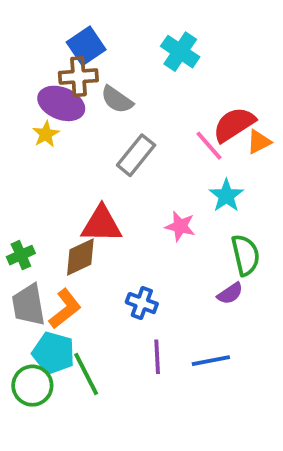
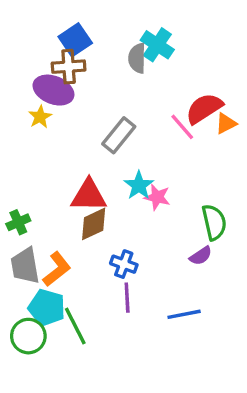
gray semicircle: (117, 100) -> (137, 58), moved, turned 56
cyan star: (226, 196) -> (139, 185), moved
brown diamond: (80, 257) -> (94, 224), moved
purple line: (157, 357) -> (127, 298), moved

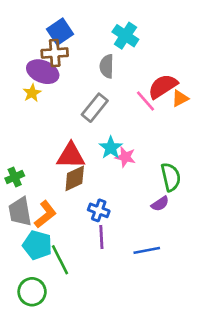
gray semicircle: (137, 58) -> (107, 66), moved
green circle: (28, 336) -> (32, 292), moved

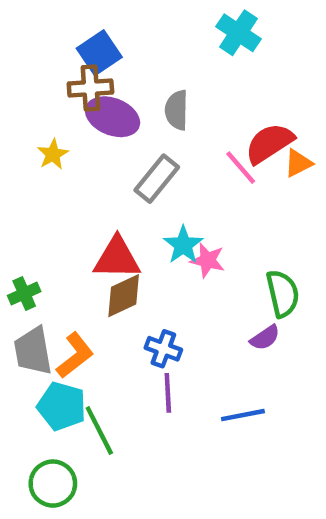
cyan cross: (125, 36) -> (238, 33), moved
purple ellipse: (43, 72) -> (113, 117), moved

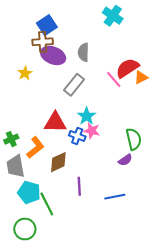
pink star: (208, 260) -> (92, 131), moved
brown diamond: (124, 296) -> (58, 162), moved
blue cross: (163, 349) -> (77, 136), moved
orange L-shape: (75, 355) -> (35, 147), moved

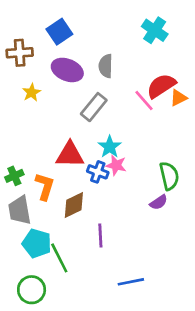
cyan cross: (113, 16) -> (155, 30), moved
brown cross: (43, 42) -> (20, 53), moved
orange L-shape: (35, 147) -> (45, 186), turned -35
blue line: (115, 197) -> (131, 282), moved

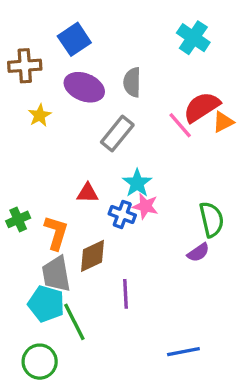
red triangle: (70, 155) -> (88, 193), size x0.6
gray trapezoid: (20, 210) -> (56, 274), moved
blue line: (131, 282) -> (183, 352), moved

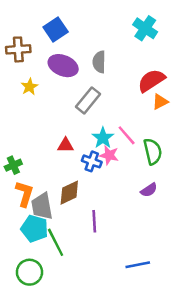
orange triangle: (223, 122) -> (160, 102), moved
pink line: (180, 125) -> (127, 135), moved
green semicircle: (212, 219) -> (153, 151), moved
orange L-shape: (56, 233) -> (25, 194), moved

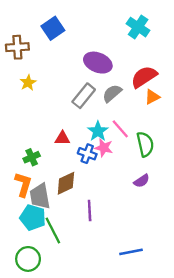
gray semicircle: (99, 62) -> (112, 93), moved, turned 48
purple ellipse: (63, 66) -> (98, 63), moved
green cross: (13, 165) -> (32, 157), moved

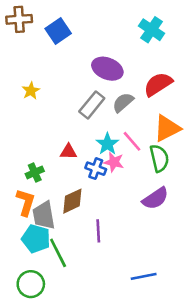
brown cross: (17, 47) -> (19, 19), moved
orange triangle: (152, 97) -> (167, 128), moved, size x1.6
purple semicircle: (142, 181) -> (155, 198), size x1.5

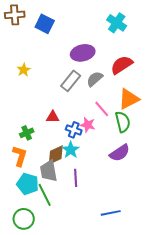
blue square: (58, 31) -> (45, 24), turned -30
purple ellipse: (107, 69) -> (83, 53), turned -35
cyan star: (107, 144) -> (71, 150), moved
gray trapezoid: (44, 215) -> (49, 171), moved

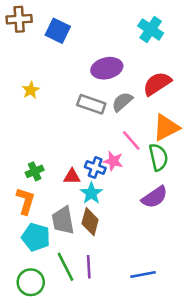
gray rectangle: (71, 81) -> (91, 104), turned 70
red triangle: (53, 117) -> (72, 177), moved
brown diamond: (56, 155) -> (90, 222), moved, turned -50
purple line: (76, 178) -> (89, 267), moved
green line: (45, 195) -> (66, 267), moved

